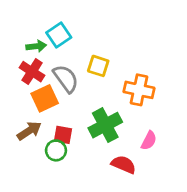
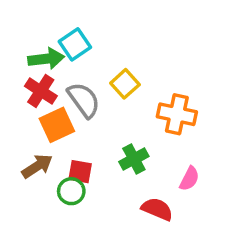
green arrow: (36, 46) -> (46, 59), size x1.4
yellow square: (98, 66) -> (125, 84), turned 30
green cross: (105, 125) -> (134, 159), size x0.7

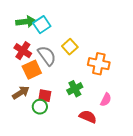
green arrow: (46, 59) -> (26, 22), moved

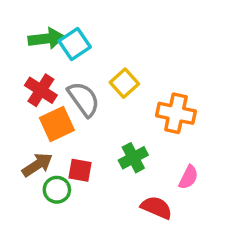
green circle: (40, 107) -> (57, 190), moved

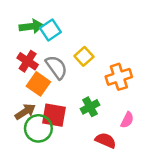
orange cross: (176, 113) -> (119, 77), turned -30
orange square: (57, 124) -> (38, 84), turned -30
red square: (80, 170) -> (54, 115), size x1.5
green circle: (57, 190) -> (38, 128), size x1.5

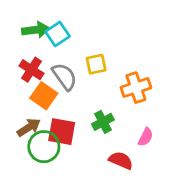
yellow square: (84, 56) -> (96, 64), turned 30

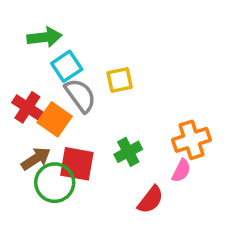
cyan square: (58, 34) -> (67, 66), moved
red cross: (31, 70) -> (27, 107), moved
orange cross: (136, 88) -> (192, 140), moved
red semicircle: (121, 160) -> (150, 200), turned 105

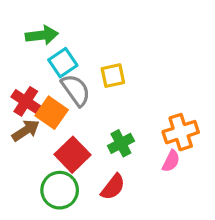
brown arrow: (36, 159) -> (26, 130), moved
red square: (77, 164) -> (73, 155), turned 36
green circle: (55, 183) -> (60, 190), moved
red semicircle: (150, 200) -> (113, 187), moved

